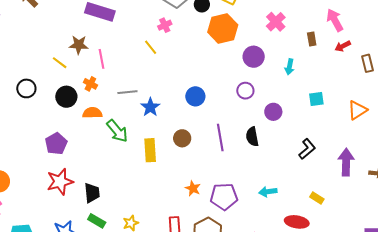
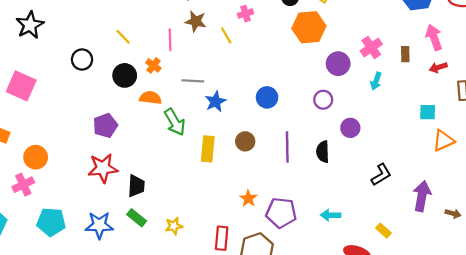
pink cross: (276, 22) -> (371, 48), moved
brown star: (79, 45) -> (196, 21), moved
cyan square: (316, 99) -> (428, 112), moved

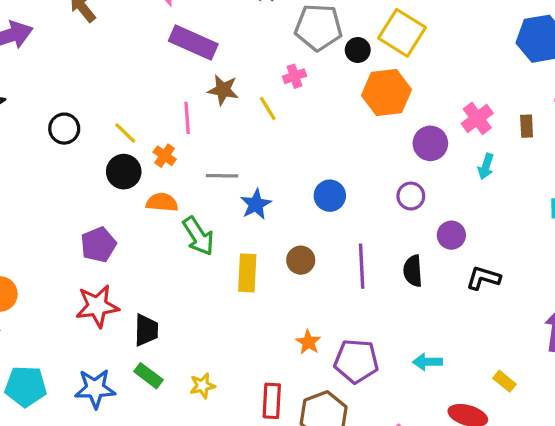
yellow line: (123, 37) -> (125, 133), moved
black circle: (82, 60) -> (64, 129), moved
black L-shape: (381, 175) -> (483, 278), moved, turned -130

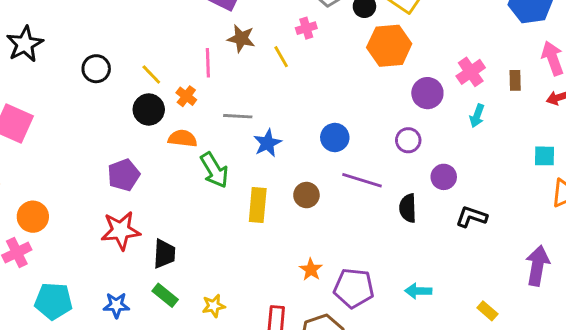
purple line: (362, 266) -> (362, 180), moved, turned -72
blue star: (95, 389) -> (116, 305), size x0.7

